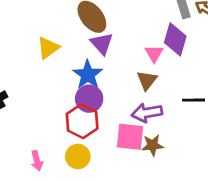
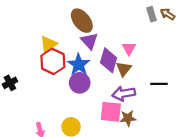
purple diamond: (175, 39) -> (109, 60), moved
red hexagon: (82, 121) -> (53, 61), moved

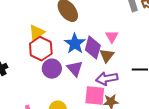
purple triangle: (89, 41) -> (75, 69), moved
blue star: (79, 65) -> (75, 44), moved
purple circle: (80, 83) -> (52, 69), moved

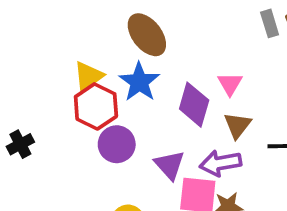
blue star: (75, 44) -> (139, 82), moved
brown triangle: (107, 56) -> (237, 125), moved
purple triangle: (75, 69) -> (170, 165), moved

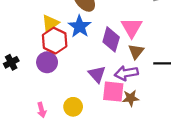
pink triangle: (230, 84) -> (132, 28), size x1.5
purple circle: (117, 144) -> (47, 62), moved

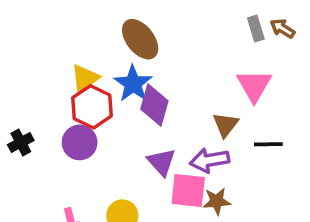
pink triangle: (132, 28) -> (254, 85), moved
purple diamond: (111, 39) -> (154, 105), moved

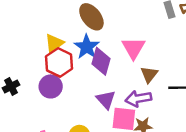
pink triangle: (254, 85) -> (133, 48), moved

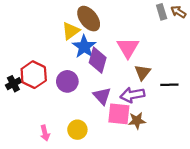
yellow triangle: (54, 43) -> (71, 31), moved
red hexagon: (59, 62) -> (34, 75), moved
purple circle: (51, 86) -> (67, 81), moved

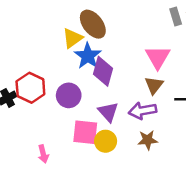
pink triangle: (128, 48) -> (158, 57), moved
pink square: (119, 114) -> (85, 132), moved
yellow circle: (77, 130) -> (106, 141), moved

